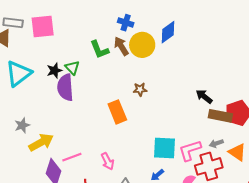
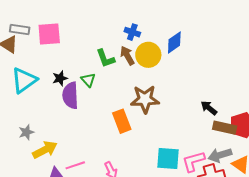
green triangle: (72, 68) -> (88, 80), moved
brown star: (140, 89) -> (145, 99), size x2.0
gray arrow: (216, 143) -> (220, 155), size x1.6

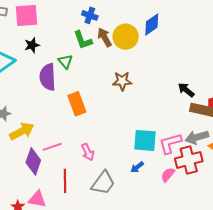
blue cross: (132, 32) -> (90, 15), moved
black star: (60, 78) -> (32, 45), moved
brown star: (145, 99) -> (122, 81), size x0.7
orange rectangle: (122, 121) -> (77, 104), moved

